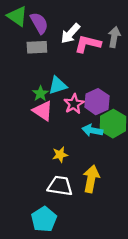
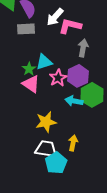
gray arrow: (114, 37) -> (83, 48), moved
yellow star: (60, 155) -> (46, 122), size x1.5
yellow arrow: (91, 179) -> (73, 143), size x0.7
cyan pentagon: (44, 219) -> (56, 163), moved

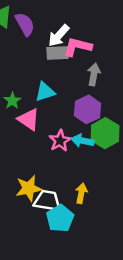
gray rectangle: (26, 29) -> (57, 53), moved
green star: (29, 69) -> (12, 101), moved
pink star: (58, 78) -> (60, 141), moved
yellow star: (46, 122) -> (29, 188), moved

